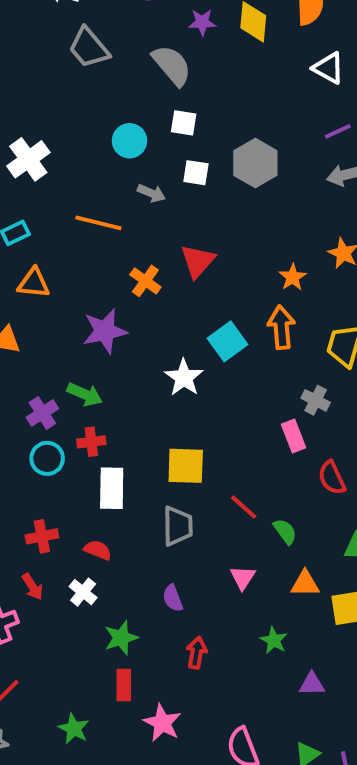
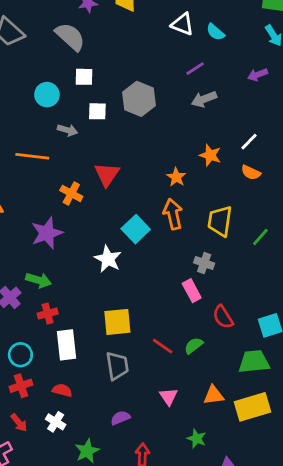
cyan circle: (47, 458) -> (20, 355), moved
green semicircle: (285, 531) -> (194, 346), moved, turned -84
purple semicircle: (173, 598) -> (120, 418), turned 96

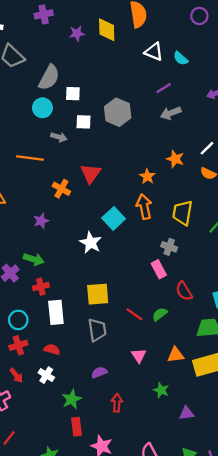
gray semicircle: (70, 37) -> (49, 77), moved, turned 75
purple star: (47, 233) -> (41, 221), size x0.6

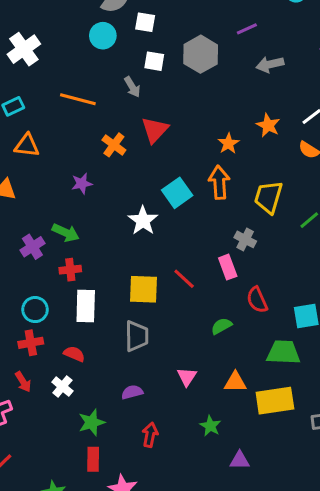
purple line: (164, 88) -> (247, 29), moved
gray arrow: (59, 137) -> (132, 87), moved, turned 35
red line: (134, 314) -> (184, 279), moved

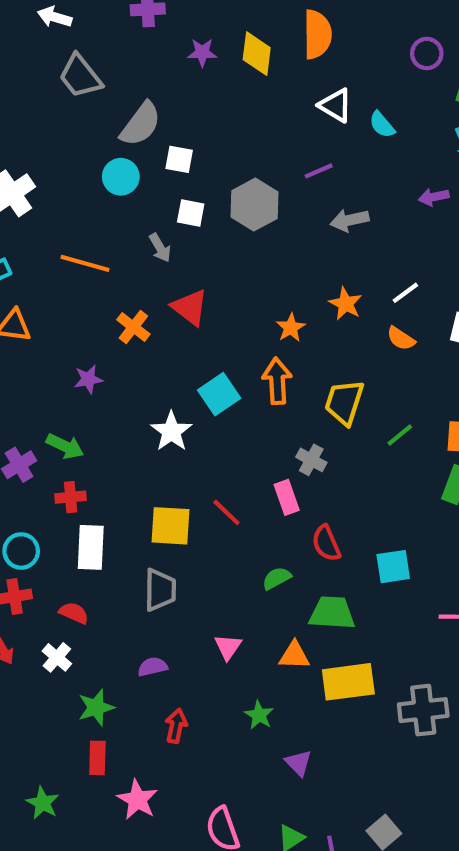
red triangle: (155, 130) -> (190, 307), turned -36
green trapezoid: (283, 352) -> (332, 613), moved
purple triangle: (240, 460) -> (298, 763), turned 45

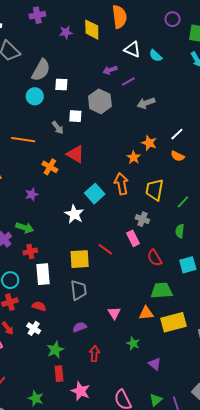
purple arrow: (434, 197) -> (110, 70), moved
white square: (191, 213) -> (75, 116), moved
orange star: (291, 328) -> (134, 157), moved
green semicircle: (277, 578) -> (180, 231), moved, turned -48

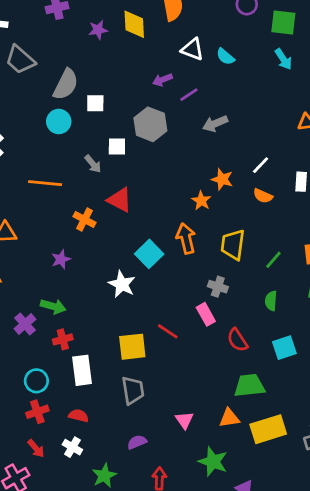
green star: (133, 343) -> (213, 462), size x1.5

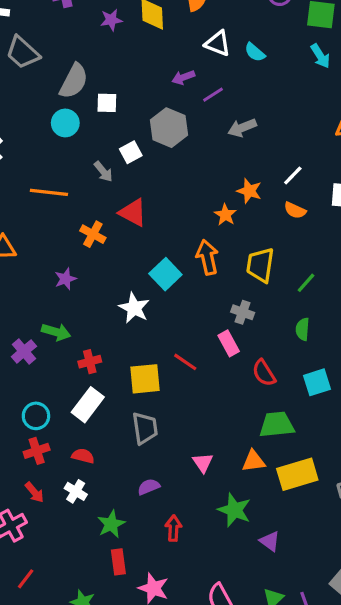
white square: (117, 147) -> (131, 152), turned -30
red cross: (63, 339) -> (90, 362), moved
white rectangle: (82, 370) -> (88, 405), turned 44

